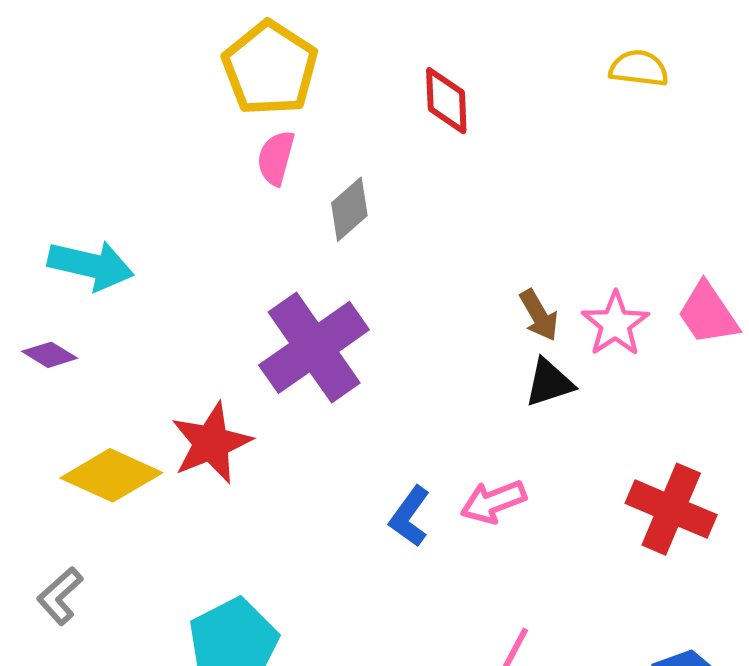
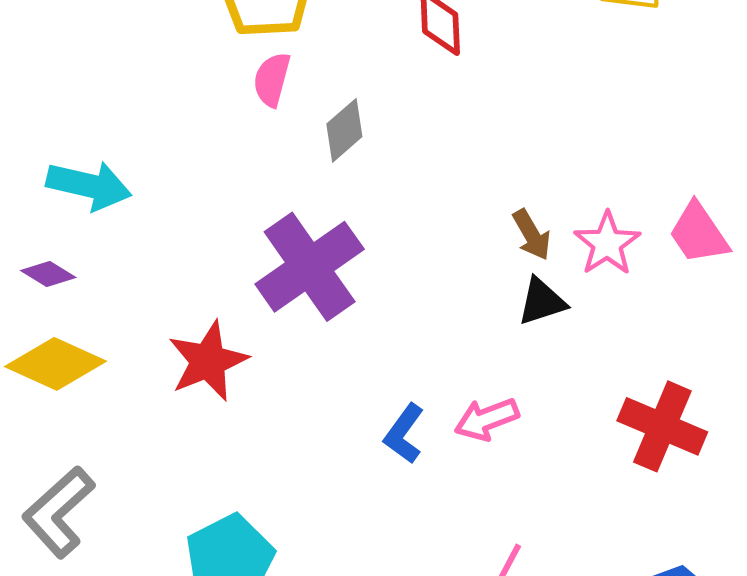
yellow diamond: (111, 475) -> (56, 364), moved
gray L-shape: (60, 596) -> (58, 512), size x1.6

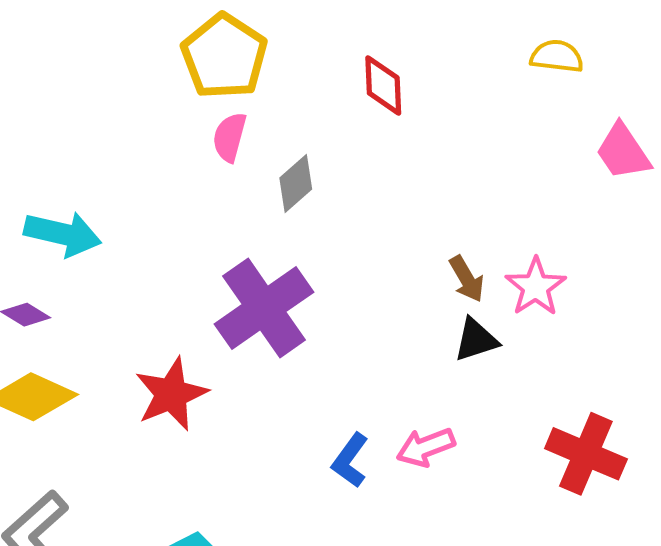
pink trapezoid: (699, 233) -> (623, 152), moved

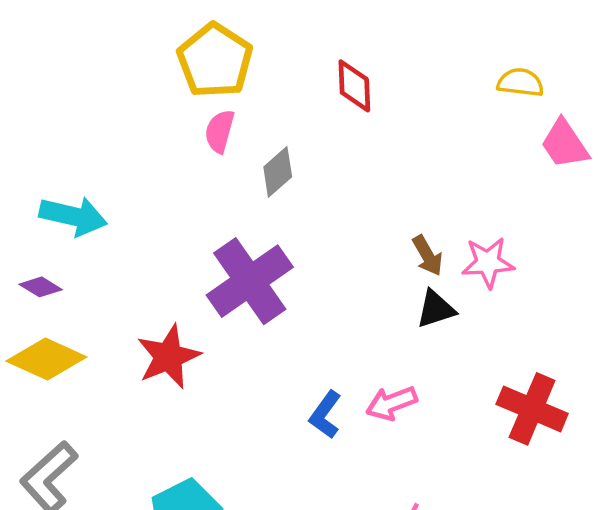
yellow semicircle: (557, 56) -> (520, 82), moved
pink star: (536, 287) -> (488, 263), turned 30

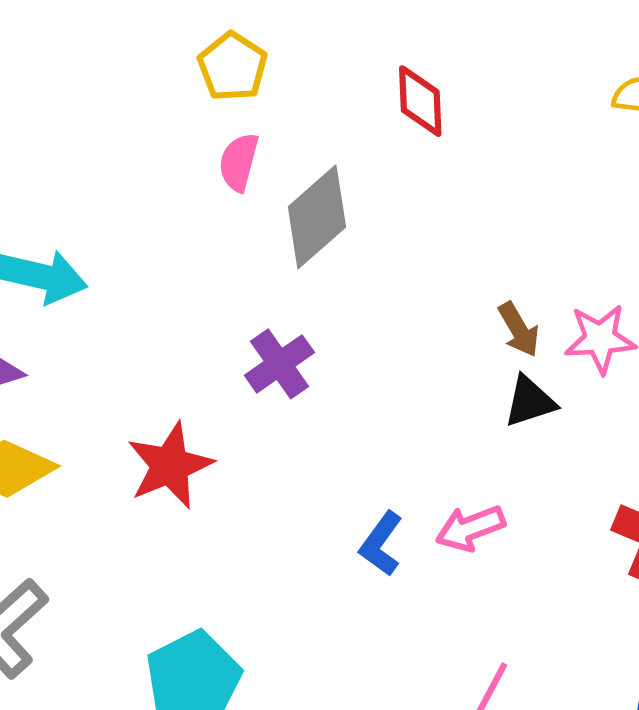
yellow pentagon: (215, 60) -> (233, 67), size x0.7
gray diamond: (278, 172) -> (317, 217), size x1.5
purple cross: (250, 281) -> (279, 364), size x0.6

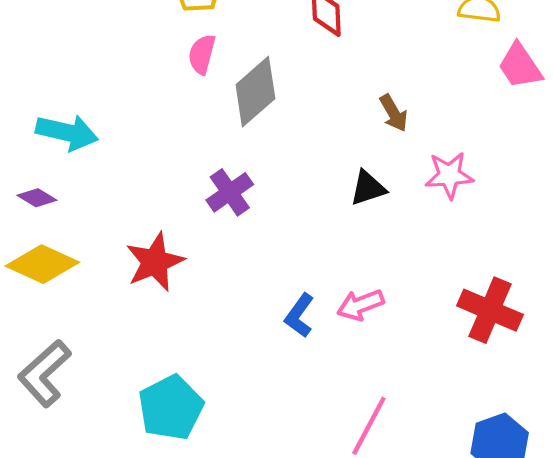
brown arrow: (519, 329) -> (394, 113), moved
black triangle: (530, 401) -> (368, 188), moved

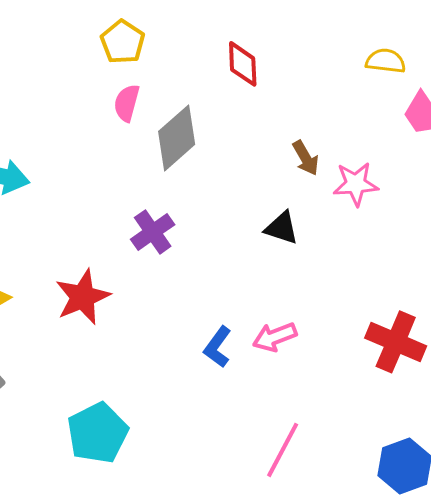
pink star: (449, 175) -> (356, 184), moved
black triangle: (368, 188) -> (282, 228), turned 36

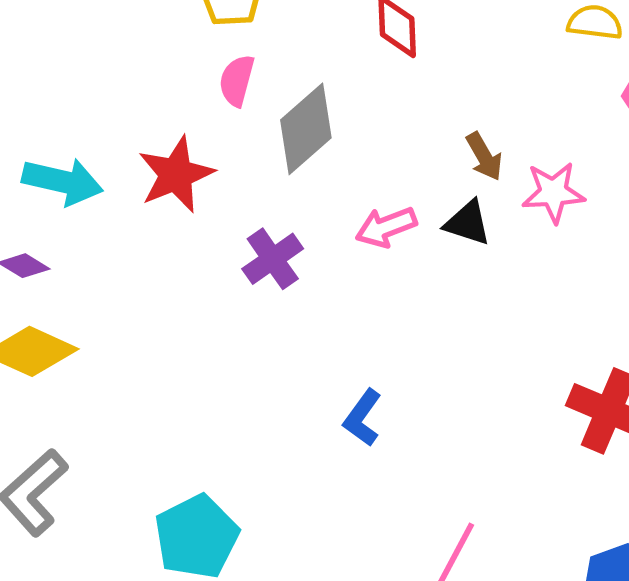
black triangle: (282, 228) -> (468, 223), moved
red star: (83, 297) -> (176, 174), moved
pink arrow: (275, 337) -> (386, 227), moved

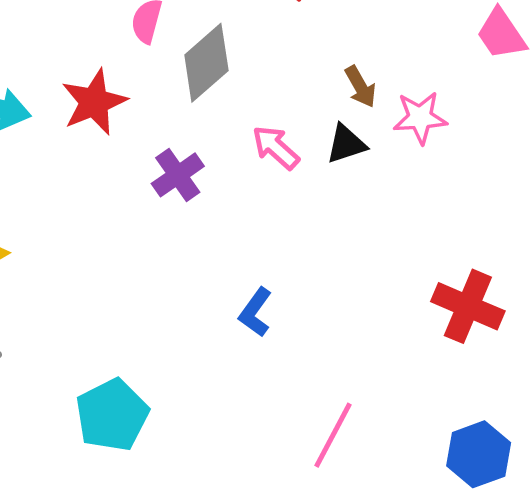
black triangle: (468, 223) -> (346, 144), turned -36
pink arrow: (386, 227) -> (276, 147), turned 63

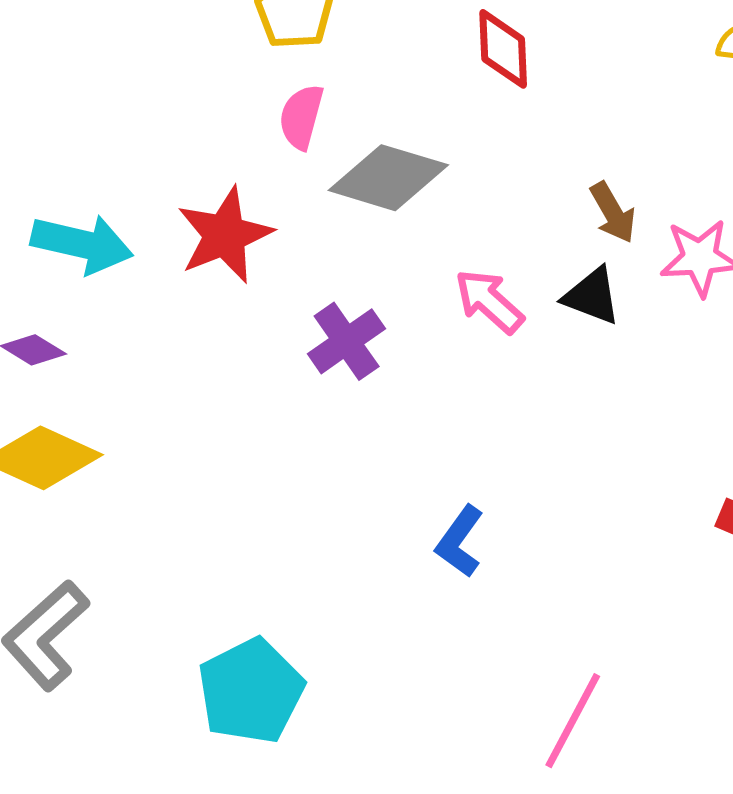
gray diamond: (206, 63) -> (388, 178), turned 58
black triangle: (346, 144) -> (592, 296), turned 39

